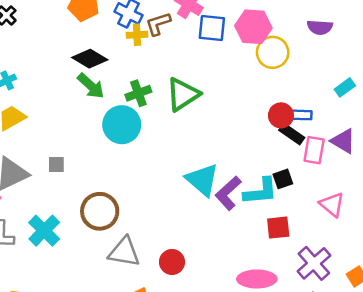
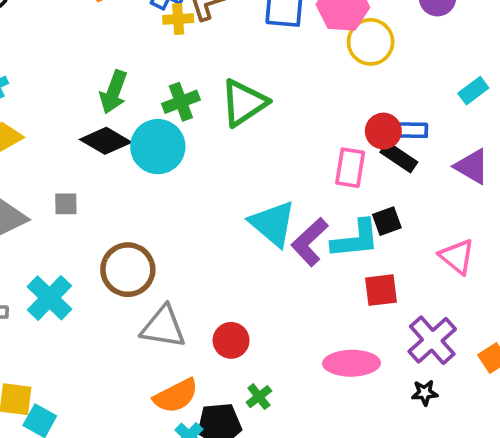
black diamond: (90, 59) -> (106, 141), moved
green arrow: (91, 86) -> (114, 92), turned 68
pink rectangle: (314, 150) -> (350, 168), moved

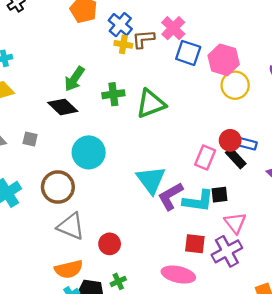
cyan circle: (158, 147) -> (89, 152), moved
pink triangle: (457, 256) -> (235, 223), moved
red square: (381, 290) -> (195, 244), moved
purple cross: (432, 340) -> (227, 251), moved

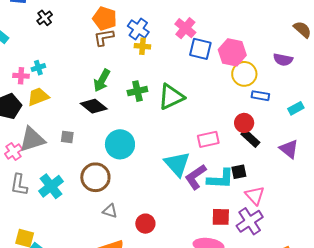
brown L-shape: (143, 39) -> (104, 37), moved
blue rectangle: (247, 144) -> (260, 96), moved
pink rectangle: (205, 157) -> (208, 139), moved, turned 60
gray triangle: (71, 226) -> (110, 211), size x0.6

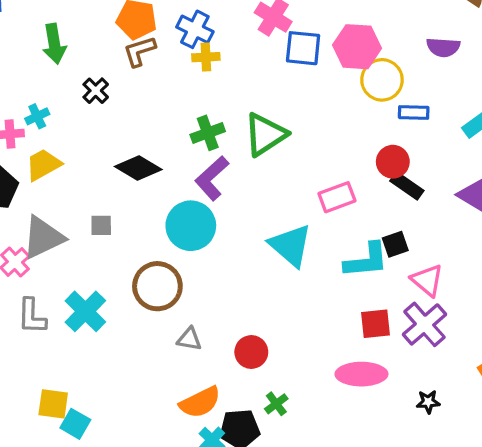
black cross: (45, 18) -> (96, 91), moved
green arrow: (102, 80) -> (54, 44), moved, turned -30
purple L-shape: (196, 177) -> (212, 178), moved

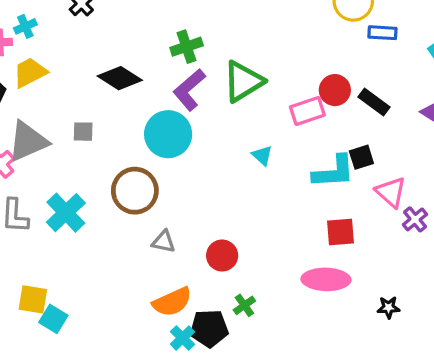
green triangle: (265, 134) -> (243, 81), moved
red circle: (393, 162) -> (335, 90), moved
cyan triangle: (291, 245) -> (262, 155), size x0.5
purple cross: (425, 324) -> (415, 219), moved, size x0.6

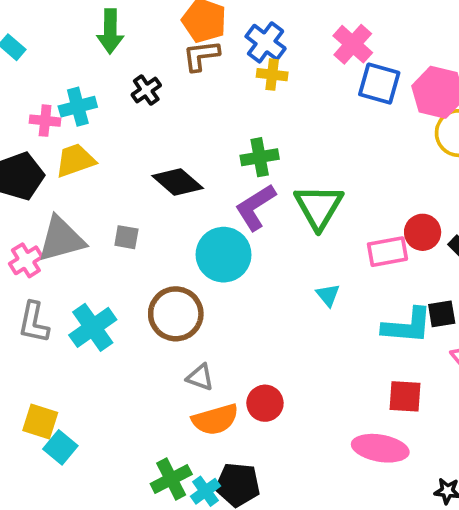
cyan cross: (25, 26) -> (78, 107), size x1.4
green triangle: (243, 81) -> (319, 207), turned -36
orange semicircle: (172, 302) -> (215, 419), moved
green cross: (244, 305) -> (171, 479), moved, size x1.5

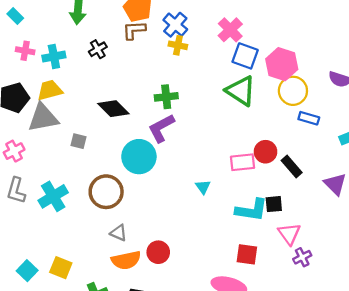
pink cross: (45, 121) -> (25, 51), moved
green triangle: (319, 207) -> (241, 91), moved, turned -32
gray triangle: (61, 239) -> (43, 118), moved
yellow square: (40, 422) -> (61, 268), moved

